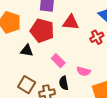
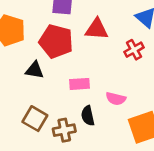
pink rectangle: (58, 61) -> (79, 84), turned -48

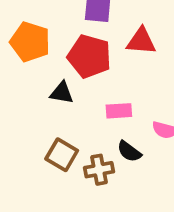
black semicircle: (88, 116) -> (129, 151), turned -42

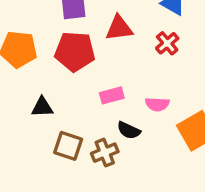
black triangle: (62, 93) -> (42, 107), moved

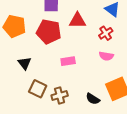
pink semicircle: (157, 104) -> (106, 56), moved
black triangle: (42, 107) -> (25, 63), turned 48
black semicircle: (129, 130) -> (93, 99), moved

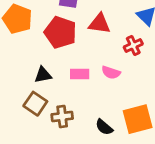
pink semicircle: (106, 56) -> (111, 72), moved
black triangle: (25, 63) -> (43, 75), moved, turned 48

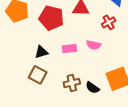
brown cross: (62, 116) -> (72, 83), moved

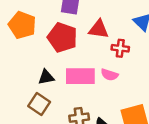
red cross: (109, 22) -> (120, 48), moved, turned 32
pink rectangle: (69, 49) -> (80, 76), size x1.6

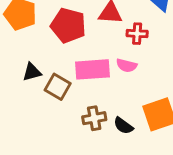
black triangle: (46, 77) -> (32, 72), moved
brown square: (39, 104) -> (58, 87), moved

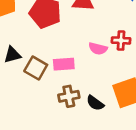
red cross: (137, 34) -> (121, 40), moved
pink rectangle: (92, 69) -> (64, 64), moved, size x0.7

